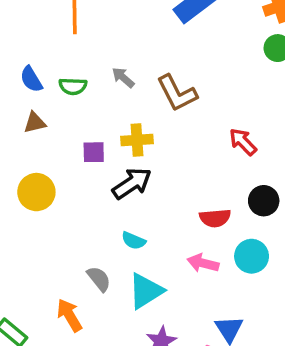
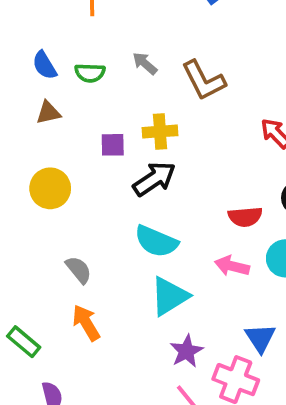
cyan semicircle: (134, 241) -> (156, 241), size x1.6
gray semicircle: (99, 279) -> (79, 270), moved

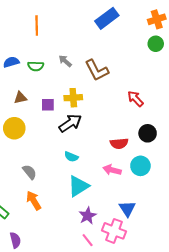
blue semicircle: (44, 65) -> (11, 62), turned 105
brown triangle: (48, 113) -> (20, 98), moved
cyan semicircle: (156, 241) -> (71, 157), size x0.6

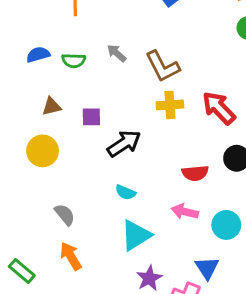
yellow cross: (73, 98) -> (170, 105), moved
red arrow: (135, 99) -> (219, 108), size x1.4
cyan circle: (140, 166) -> (226, 225), moved

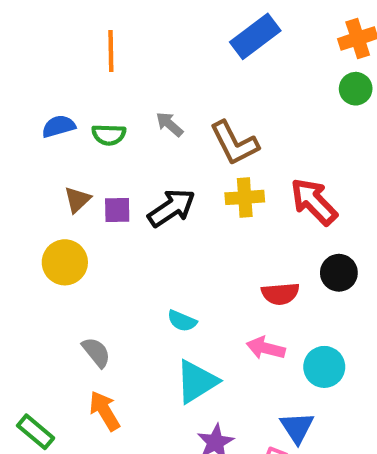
brown triangle: (51, 106) -> (77, 200), turned -30
purple square: (91, 117) -> (117, 210), moved
black arrow: (124, 143) -> (172, 208), moved

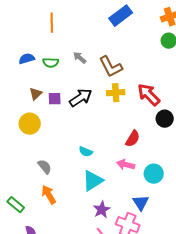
black circle: (339, 273) -> (165, 119), moved
red semicircle: (280, 294) -> (133, 139), turned -54

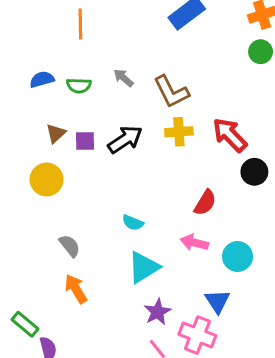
green rectangle: (16, 205) -> (25, 324), moved

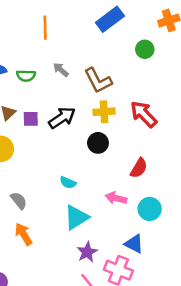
orange line: (80, 24) -> (45, 28), moved
green circle: (261, 52) -> (145, 49), moved
black circle: (254, 172) -> (98, 143), moved
red semicircle: (205, 203) -> (139, 168), moved
blue triangle: (217, 301) -> (134, 244), turned -30

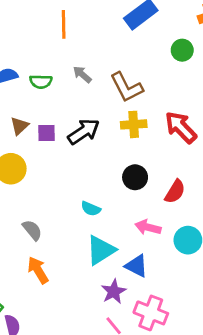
black circle: (98, 143) -> (135, 177), moved
blue triangle: (134, 244) -> (136, 266), moved

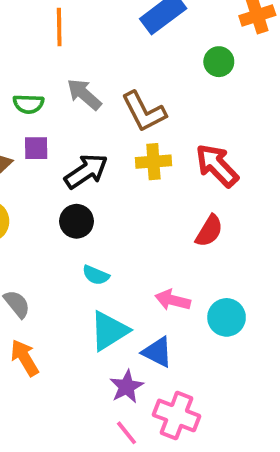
gray arrow: (82, 74) -> (84, 94), size x1.4
purple square: (47, 133) -> (36, 148), moved
black circle: (135, 177) -> (77, 221), moved
red semicircle: (175, 192) -> (209, 231), moved

